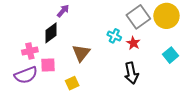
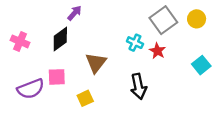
yellow circle: (166, 16) -> (197, 19), size x0.6
pink cross: (30, 51) -> (20, 41), moved, turned 35
black arrow: (131, 73) -> (139, 86), moved

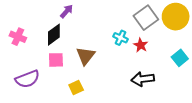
yellow circle: (197, 19) -> (176, 17), size x1.6
pink square: (57, 77) -> (56, 60), moved
black arrow: (139, 86) -> (143, 79), moved, turned 95

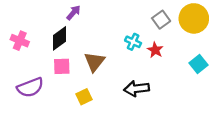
gray square: (146, 18) -> (161, 20), size x0.7
black arrow: (143, 79) -> (137, 89), moved

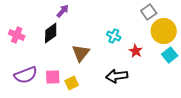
yellow circle: (194, 18) -> (164, 31), moved
gray square: (161, 20) -> (149, 12), moved
red star: (155, 50) -> (136, 51), moved
pink square: (62, 66) -> (53, 77), moved

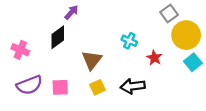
pink cross: (17, 35) -> (20, 50), moved
yellow square: (72, 83) -> (98, 87), moved

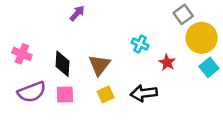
black diamond: (58, 37) -> (62, 64), moved, turned -50

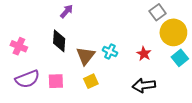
cyan cross: (140, 44) -> (110, 52), moved
black diamond: (62, 64) -> (59, 41), moved
black arrow: (144, 93) -> (144, 85), moved

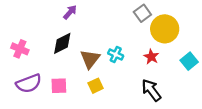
gray square: (158, 12) -> (142, 13), moved
yellow circle: (173, 32) -> (165, 29), moved
black diamond: (59, 41) -> (62, 43), turned 60
black arrow: (144, 85) -> (151, 90), turned 60

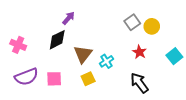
purple arrow: (70, 12) -> (69, 18), moved
gray square: (142, 13) -> (132, 22), moved
yellow circle: (165, 29) -> (152, 26), size x0.6
cyan cross: (116, 54) -> (107, 61), moved, turned 32

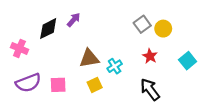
black diamond: (57, 40) -> (48, 29), moved
brown triangle: (83, 54) -> (89, 58), turned 42

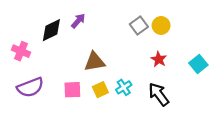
gray square: (142, 24) -> (139, 25), moved
yellow circle: (163, 29) -> (161, 25), moved
cyan cross: (115, 66) -> (124, 87), moved
pink square: (58, 85) -> (72, 90), moved

